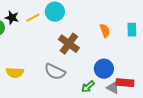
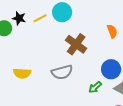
gray semicircle: (55, 72) -> (62, 72), turned -40

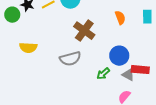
yellow semicircle: (22, 73) -> (28, 48), moved

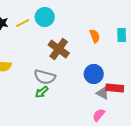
gray semicircle: (70, 59) -> (45, 77), turned 30
green arrow: (103, 74) -> (42, 92), moved

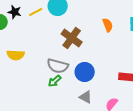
blue circle: (94, 74) -> (85, 72), moved
gray triangle: (103, 93) -> (86, 97), moved

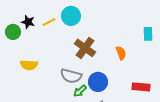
orange semicircle: (108, 25) -> (121, 53), moved
green arrow: (55, 81) -> (80, 91), moved

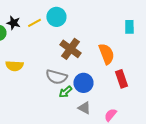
cyan rectangle: (148, 34) -> (129, 27), moved
orange semicircle: (121, 53) -> (106, 54), size x1.5
red rectangle: (141, 87) -> (121, 79), moved, turned 66

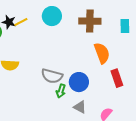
yellow line: (34, 23) -> (21, 22), moved
brown cross: (70, 49) -> (90, 21), moved, turned -35
green arrow: (65, 92) -> (61, 91), turned -32

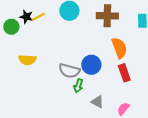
red rectangle: (117, 78) -> (124, 73), moved
blue circle: (79, 82) -> (91, 65), moved

